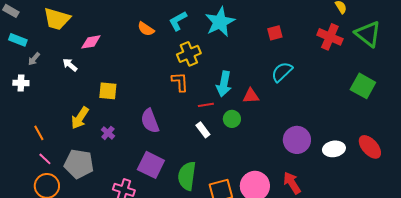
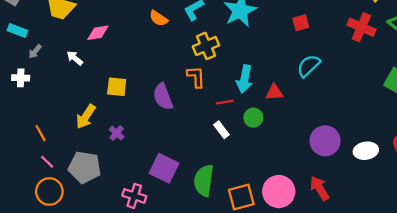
purple semicircle: (150, 121) -> (163, 97), moved

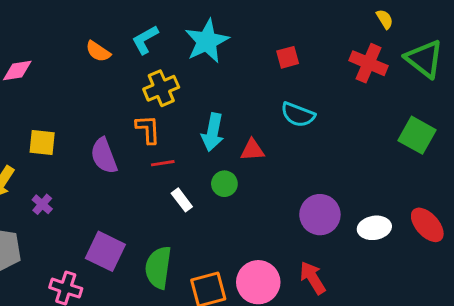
cyan semicircle: (309, 66) -> (298, 115), turned -115
red line: (225, 102) -> (163, 163), moved

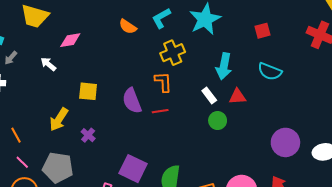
cyan arrow: (213, 132) -> (224, 66), moved
red line: (163, 163) -> (160, 111), moved
white rectangle: (182, 200) -> (209, 95), moved

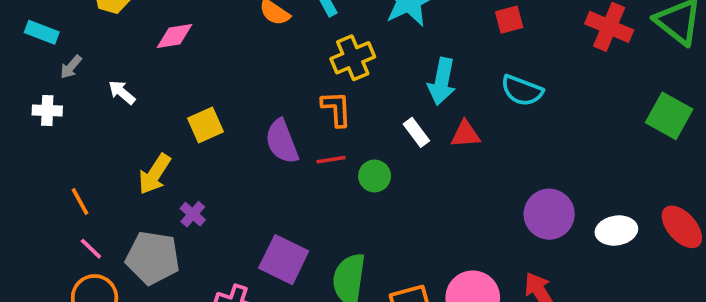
white arrow: (48, 64) -> (122, 92), moved
yellow square: (88, 91) -> (205, 125), turned -30
green circle: (218, 121) -> (375, 176), moved
purple cross: (88, 135) -> (193, 214), moved

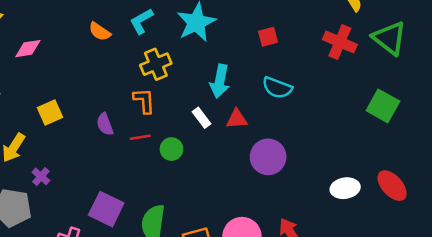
purple semicircle: (282, 141) -> (105, 124), size x0.7
purple circle: (549, 214) -> (268, 157), moved

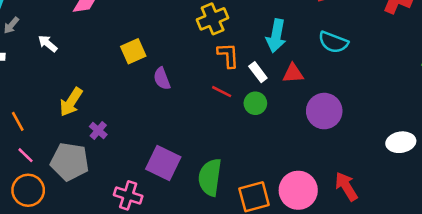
orange L-shape: (144, 101) -> (228, 55), moved
yellow square: (50, 112) -> (133, 51), moved
red line: (140, 137) -> (222, 92), moved, turned 36
green circle: (171, 149) -> (255, 103), moved

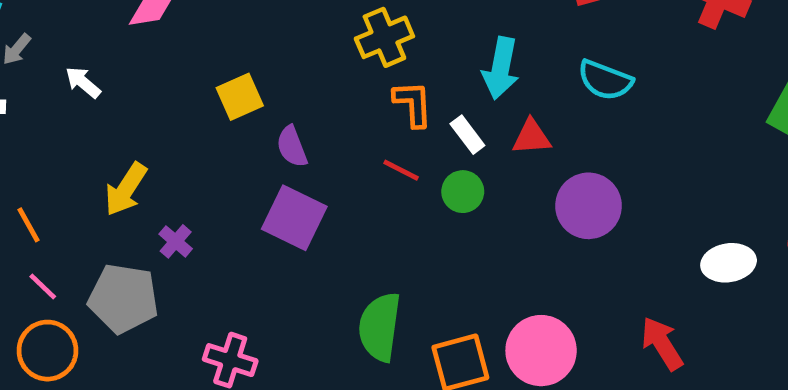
purple square: (163, 163) -> (294, 218), moved
red arrow: (346, 186) -> (662, 343), moved

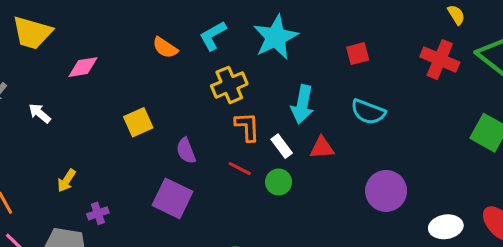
purple semicircle: (292, 146) -> (186, 151), moved
yellow arrow: (126, 189) -> (67, 181), size x0.7
purple circle: (589, 206) -> (386, 191), moved
purple cross: (176, 241) -> (98, 213), turned 30

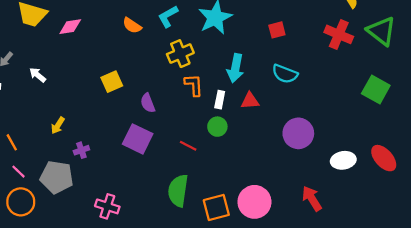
pink diamond: (83, 67) -> (70, 27), moved
white rectangle: (282, 146) -> (220, 100), turned 48
red line: (240, 169) -> (188, 146), moved

